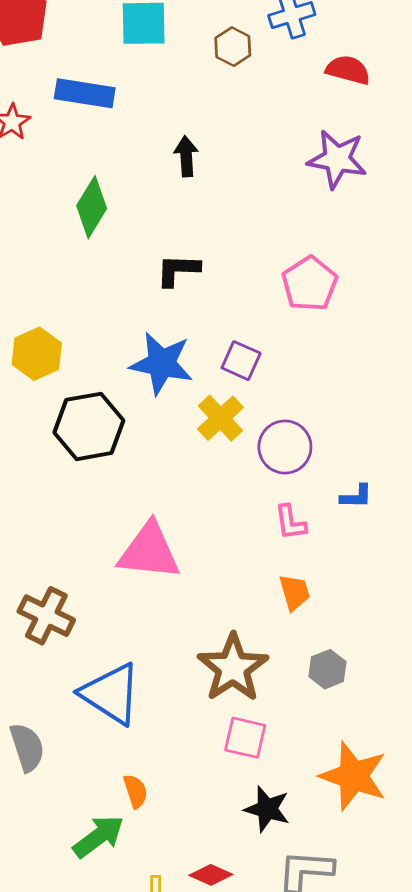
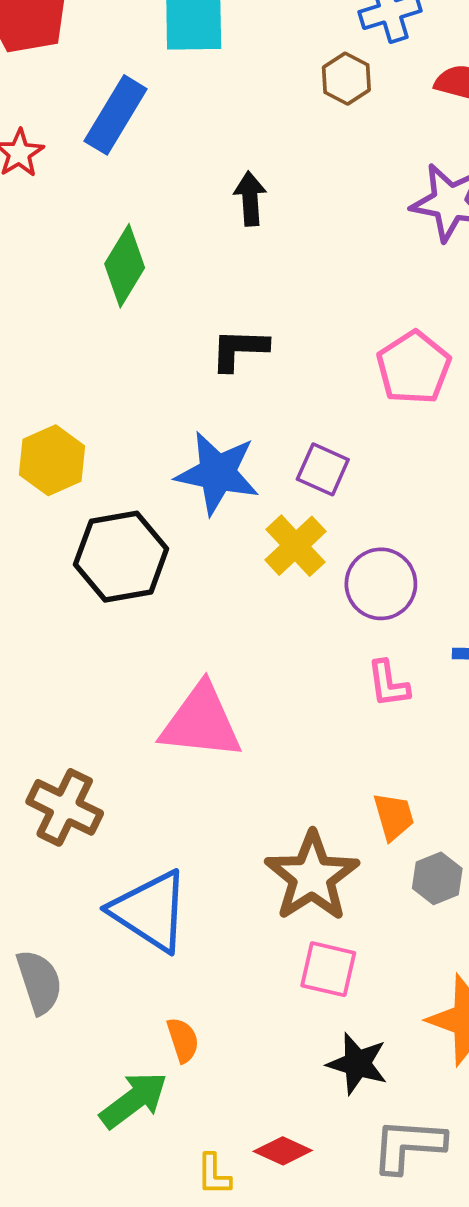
brown hexagon: (233, 47) -> (346, 79), moved
blue rectangle: (85, 93) -> (116, 115), turned -68
orange trapezoid: (295, 592) -> (394, 816), moved

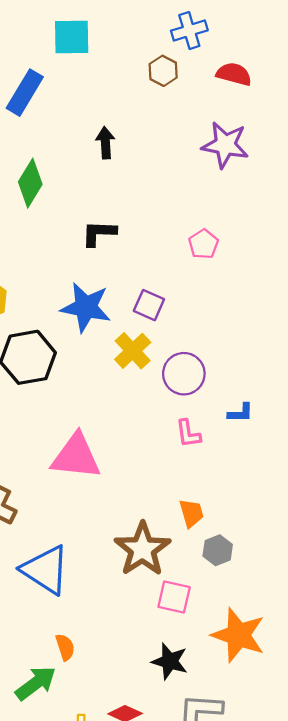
pink pentagon: (414, 368) -> (203, 244), size x0.7
pink square: (328, 969) -> (174, 597), moved

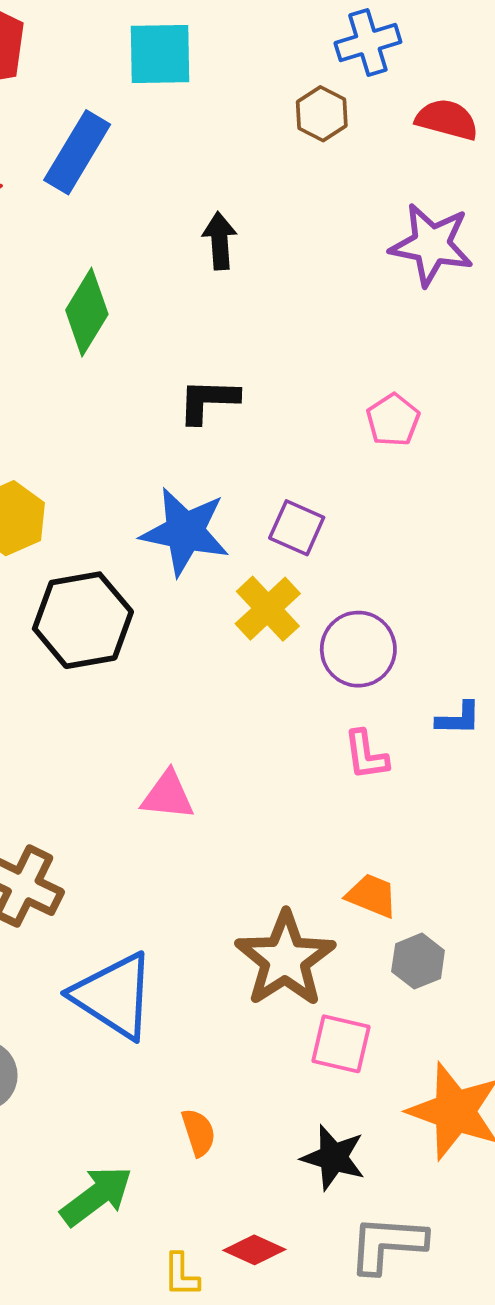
pink triangle: (76, 456) -> (168, 795), size x0.6
orange trapezoid: (191, 513) -> (372, 896), turned -52
orange semicircle: (65, 647) -> (198, 1132), moved

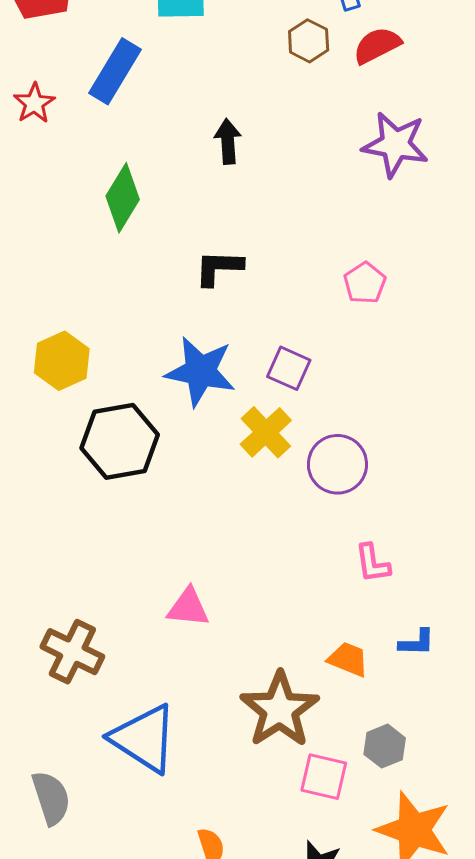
red semicircle: (447, 120) -> (377, 45), moved, turned -42
blue L-shape: (458, 718) -> (417, 643), moved
pink L-shape: (366, 755) -> (372, 563), moved
pink triangle: (168, 795) -> (188, 607), moved
gray hexagon: (418, 961) -> (385, 746), moved

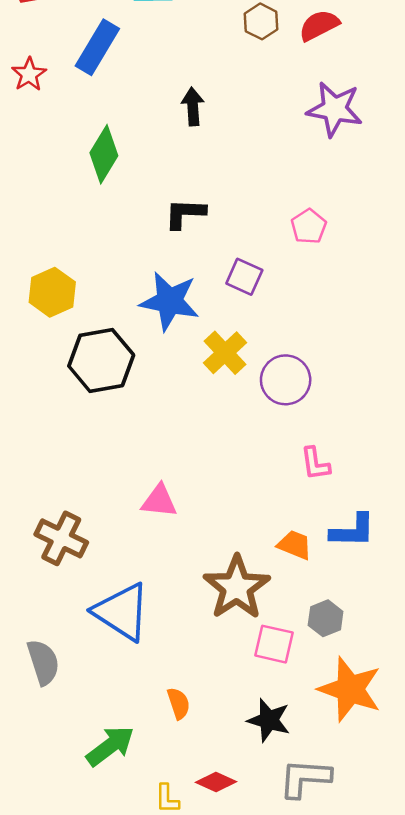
purple square: (289, 368) -> (244, 277), moved
blue L-shape: (417, 643) -> (353, 531), size x1.5

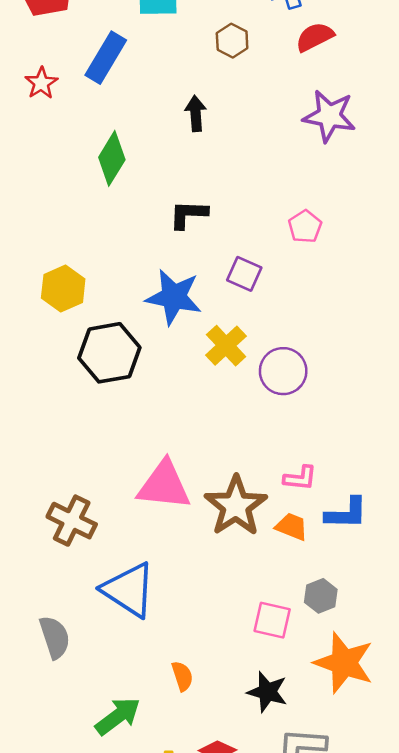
brown hexagon: (261, 21) -> (232, 41), moved
pink L-shape: (315, 464) -> (300, 478), moved, turned -76
pink triangle: (159, 501) -> (164, 485), size x1.6
brown star: (237, 587) -> (236, 506), moved

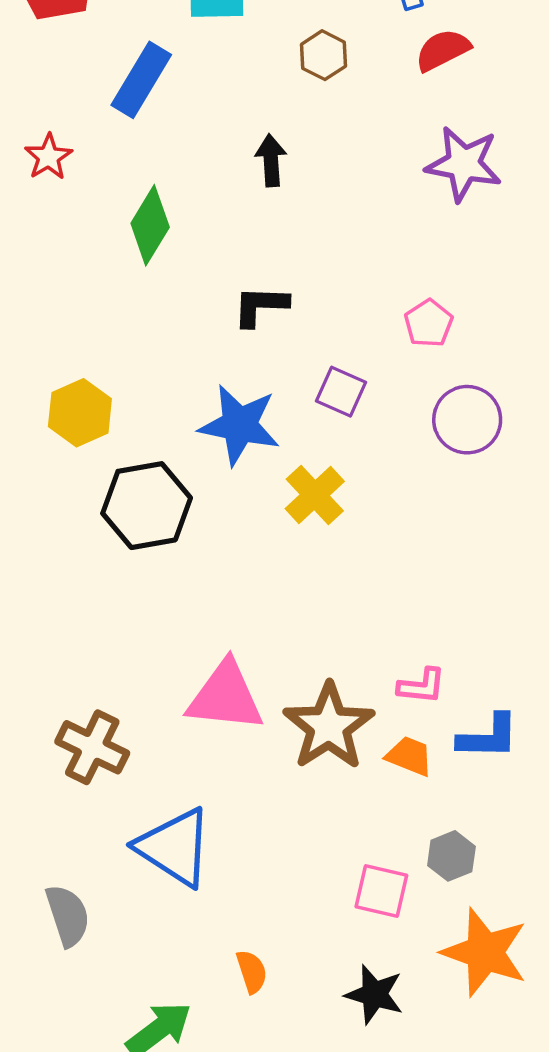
red star: (41, 83) -> (48, 157), moved
purple circle: (283, 371) -> (467, 420), moved

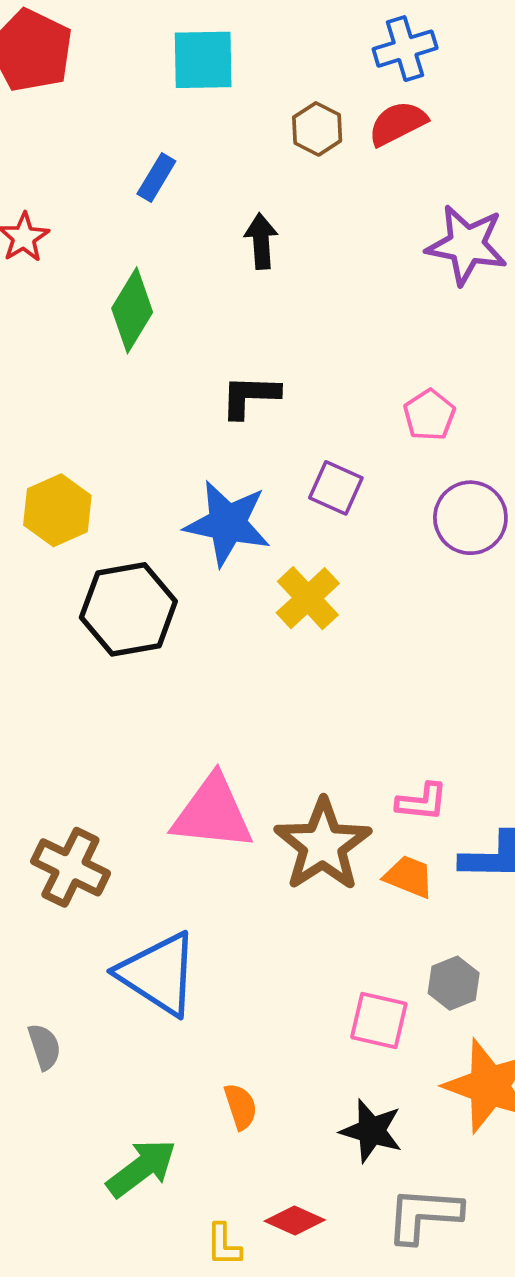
red semicircle: (443, 50) -> (398, 123), moved
blue rectangle: (141, 80) -> (156, 178), moved, size x0.6
gray semicircle: (68, 916) -> (44, 1047), size x0.7

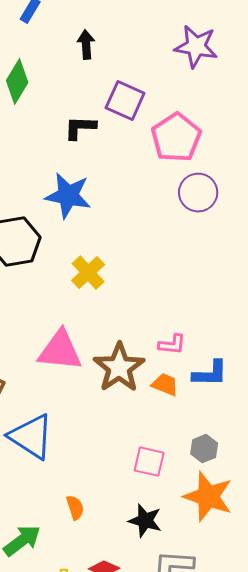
pink pentagon: (429, 415) -> (176, 138), size x1.8
purple square: (336, 488) -> (125, 101), moved, size x1.4
yellow cross: (308, 598) -> (88, 273), moved
gray hexagon: (454, 983) -> (204, 449), moved

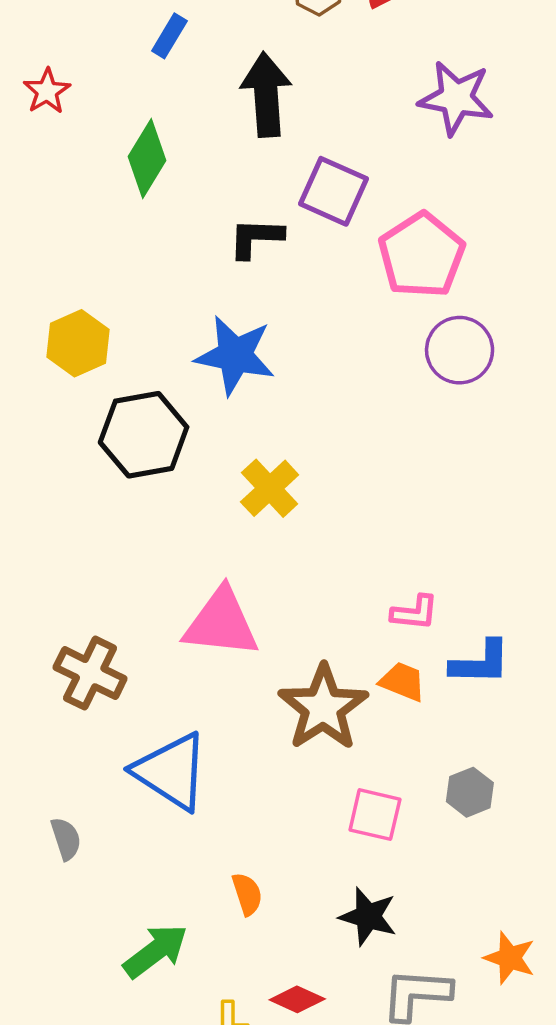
black arrow: (86, 45) -> (266, 95), size x1.6
brown star: (119, 368) -> (323, 708), moved
orange star: (208, 497) -> (510, 958), moved, size x0.6

